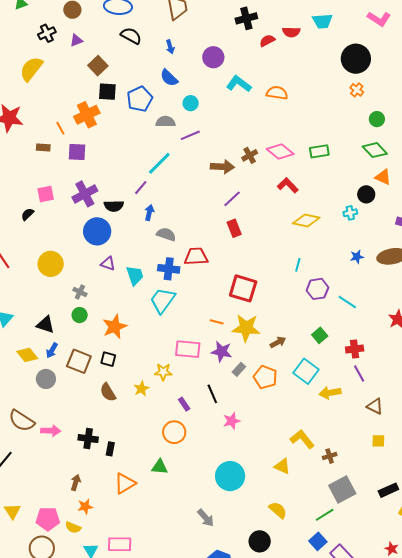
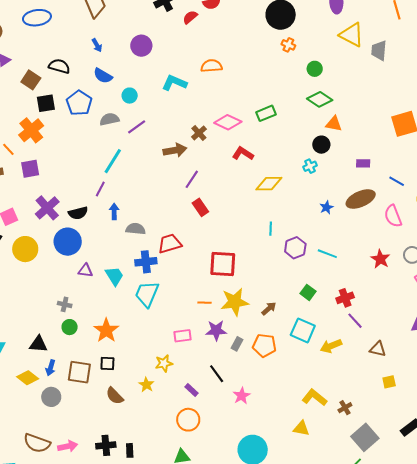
black semicircle: (131, 36) -> (59, 66), moved
cyan L-shape: (239, 84) -> (174, 83), moved
yellow circle: (51, 264) -> (25, 249), moved
pink rectangle: (188, 349) -> (183, 336), size x0.7

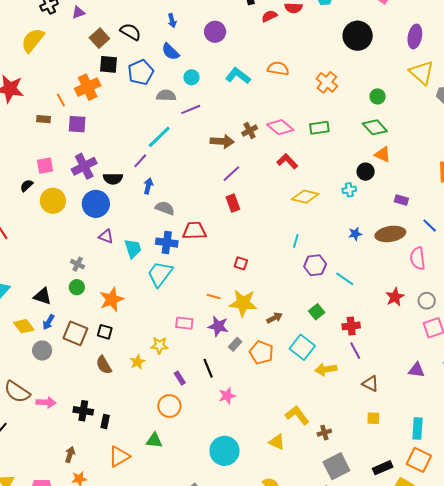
orange cross: (288, 45) -> (327, 82), moved, size x1.5
red square: (223, 264) -> (241, 263), size x0.5

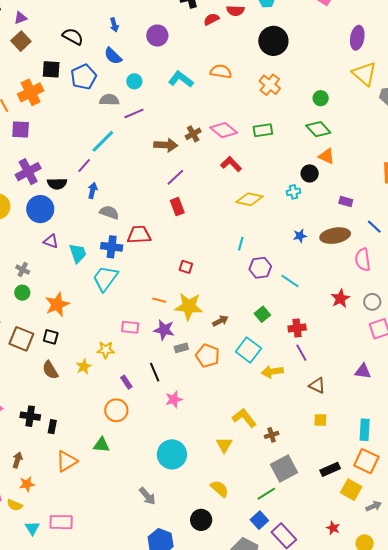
black circle: (358, 36) -> (273, 41), moved
brown square: (99, 38) -> (21, 41), moved
gray rectangle: (235, 344) -> (181, 348), turned 32
yellow triangle: (277, 442) -> (224, 445), turned 36

